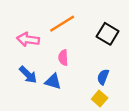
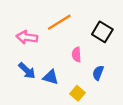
pink semicircle: (63, 58) -> (76, 55), moved
yellow square: (100, 98) -> (78, 93), moved

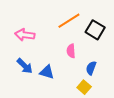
orange line: (59, 22) -> (69, 21), moved
yellow square: (78, 93) -> (84, 87), moved

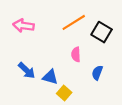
pink arrow: (25, 35) -> (23, 26), moved
yellow square: (84, 87) -> (64, 93), moved

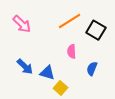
pink arrow: (23, 26) -> (22, 24), turned -144

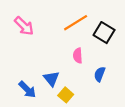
blue arrow: (25, 67) -> (27, 89), moved
blue triangle: (47, 73) -> (51, 79), turned 35

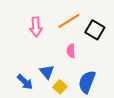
pink arrow: (24, 26) -> (36, 27), moved, turned 42
blue semicircle: (100, 74) -> (87, 82), moved, size x1.6

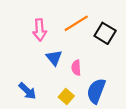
pink semicircle: (71, 51) -> (76, 68), moved
blue triangle: (47, 72) -> (54, 58), moved

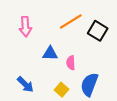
pink arrow: (40, 30) -> (25, 27), moved
blue triangle: (54, 58) -> (50, 53), turned -49

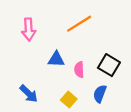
black square: (98, 31) -> (109, 65), moved
blue semicircle: (89, 84) -> (100, 94), size x0.7

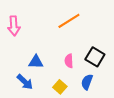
pink arrow: (29, 29) -> (14, 26), moved
blue triangle: (56, 59) -> (36, 62), moved

